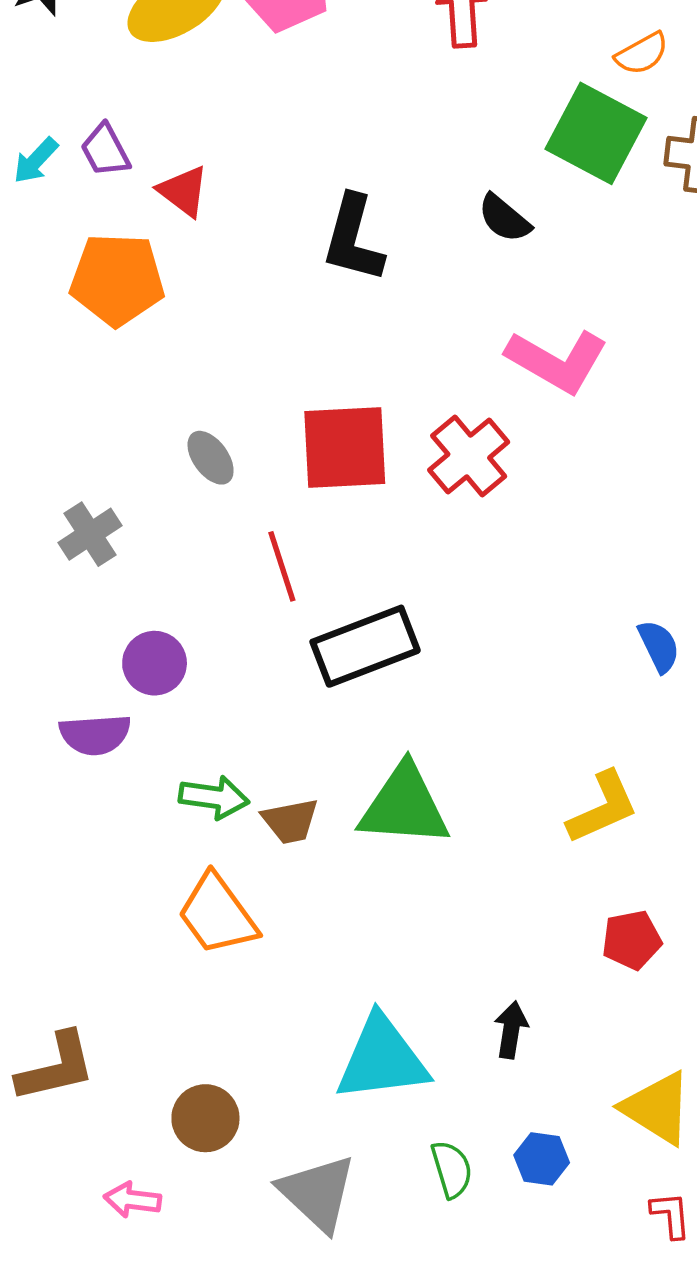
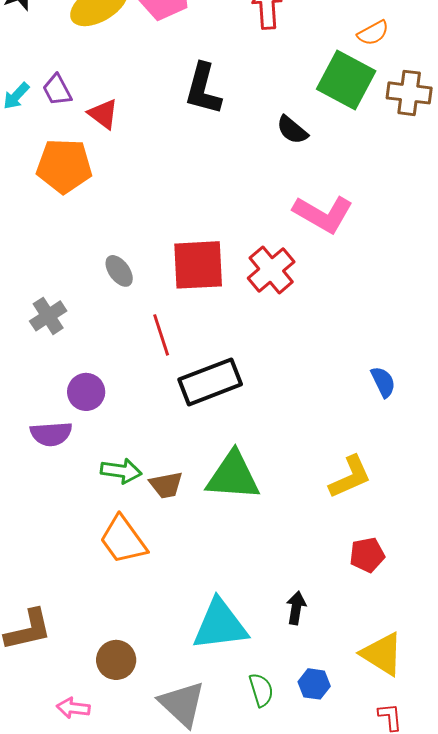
black L-shape: (353, 239) -> (203, 89), moved

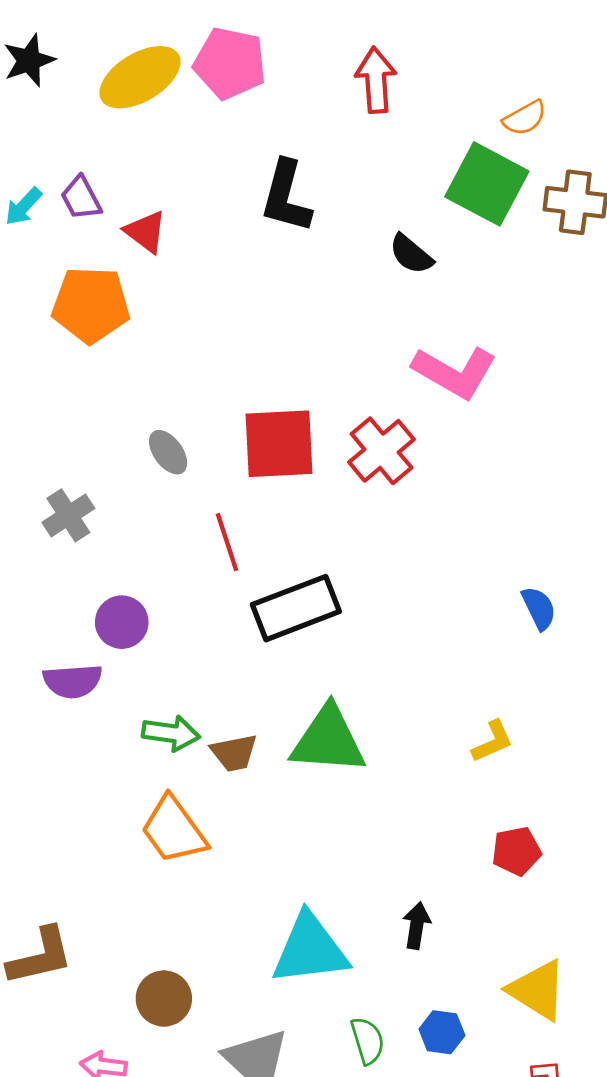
yellow L-shape: (350, 477) -> (492, 742), size x0.7

